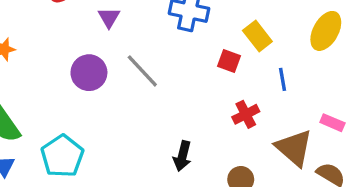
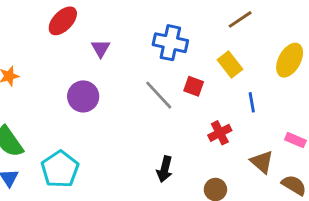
red square: (229, 61) -> (194, 86), moved
gray line: (142, 71) -> (159, 95), moved
brown triangle: (294, 148) -> (262, 162), size x0.7

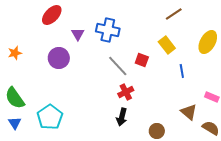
blue cross: (170, 43) -> (108, 30), moved
purple circle: (83, 96) -> (59, 58), moved
red cross: (220, 133) -> (126, 92), moved

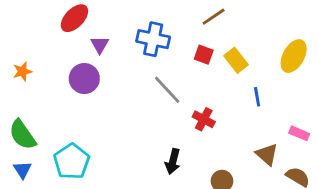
brown line: (174, 14) -> (214, 17), moved
purple triangle: (78, 34) -> (100, 45), moved
red square: (142, 60) -> (204, 55), moved
red cross: (126, 92) -> (204, 119), moved, turned -35

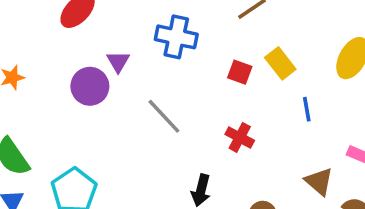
purple triangle: (100, 45) -> (118, 62), moved
red square: (204, 55) -> (240, 72), moved
gray line: (167, 90) -> (164, 116), moved

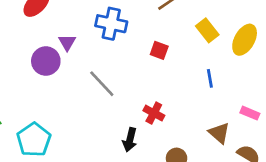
yellow rectangle: (280, 63) -> (207, 30), moved
red cross: (240, 137) -> (154, 113), moved

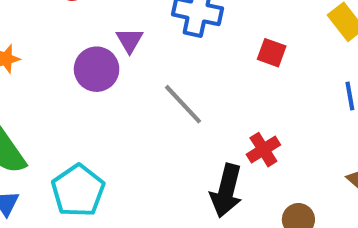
red cross: (154, 113) -> (263, 150), turned 30
black arrow: (130, 140) -> (226, 191), size x1.4

